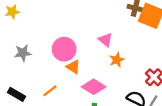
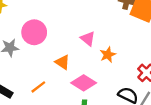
pink triangle: (105, 40) -> (88, 39), moved
pink circle: (64, 49) -> (34, 32), moved

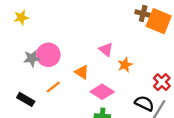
pink circle: (34, 32) -> (48, 55), moved
orange line: (38, 87) -> (53, 87), moved

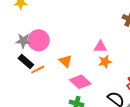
pink triangle: (106, 50) -> (100, 47), moved, turned -48
black rectangle: (26, 99) -> (26, 62), moved

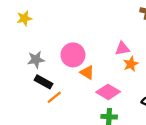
pink circle: (39, 40) -> (73, 55), moved
orange line: (38, 70) -> (54, 97), moved

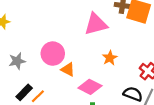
pink triangle: (122, 49) -> (96, 24), moved, size x1.6
black rectangle: (44, 82) -> (24, 92), moved, turned -70

